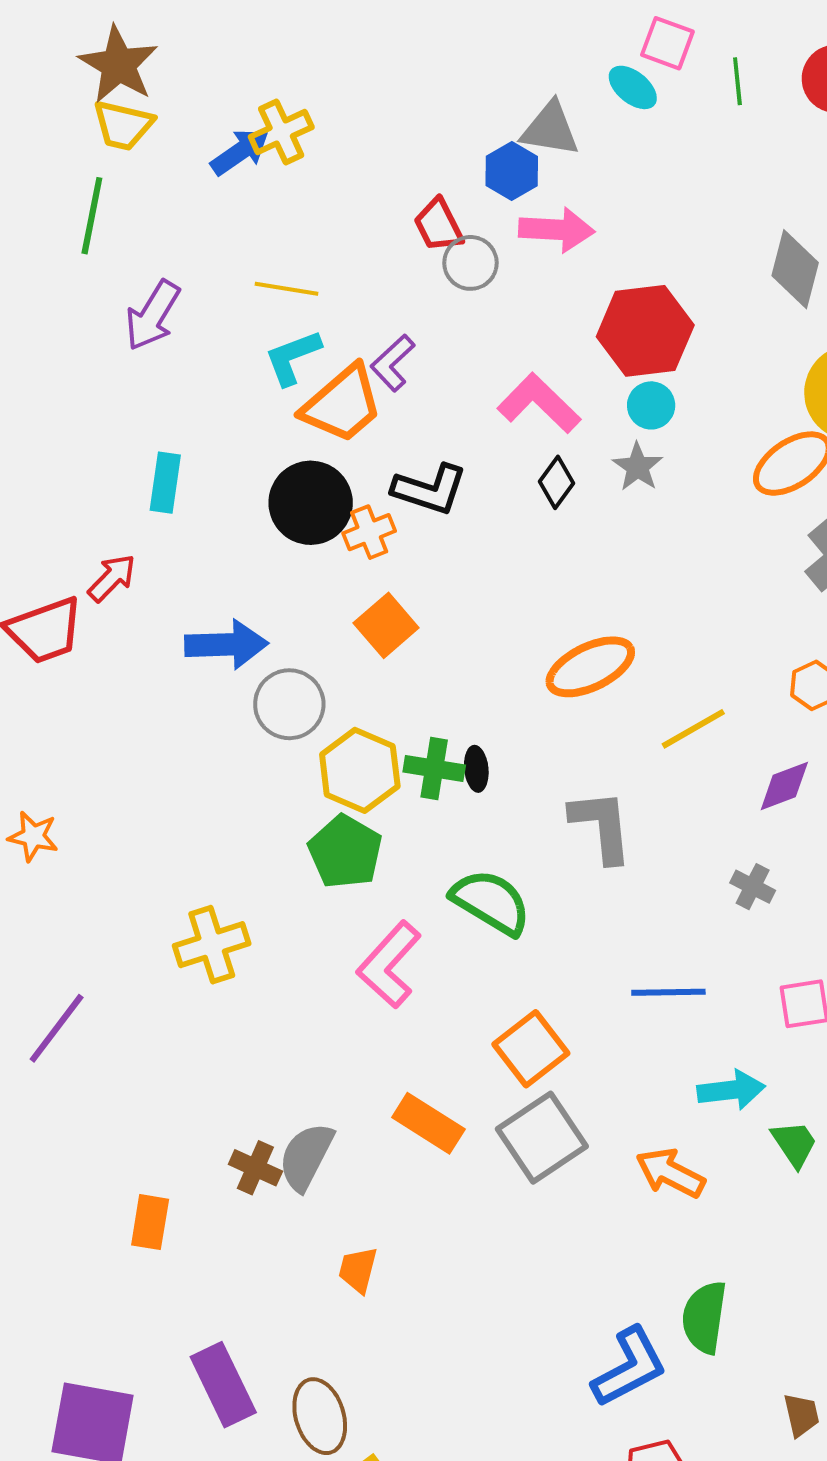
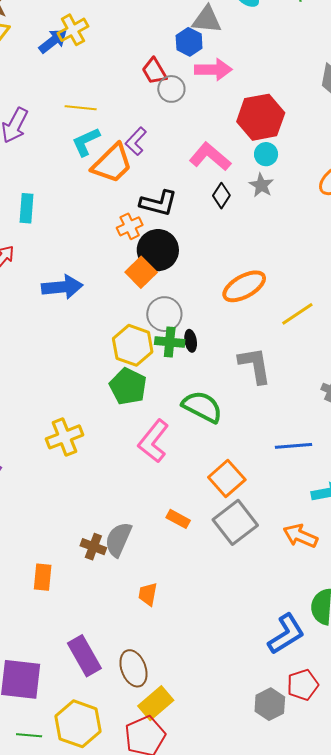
black circle: (311, 503) -> (158, 250), moved
gray circle: (289, 704) -> (164, 314), moved
orange rectangle: (428, 1123) -> (178, 519), size x0.7

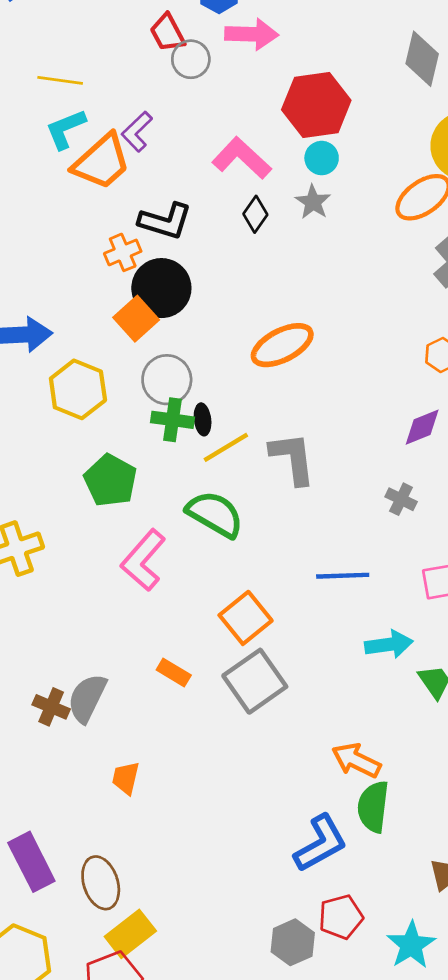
yellow line: (297, 314) -> (226, 447), moved
yellow hexagon: (133, 345) -> (78, 389), moved
orange arrow: (300, 536) -> (356, 760), moved

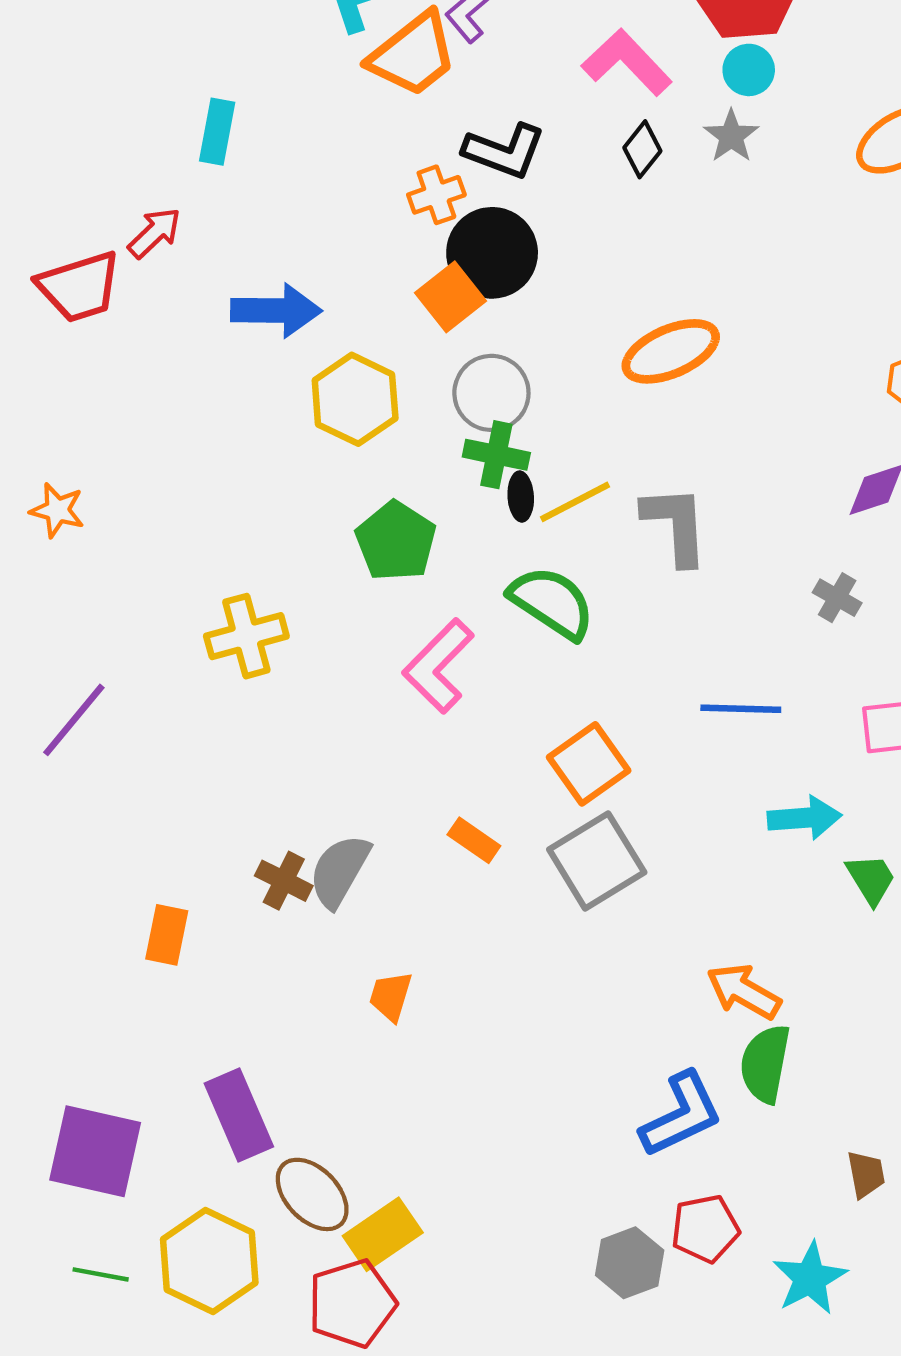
black ellipse: (203, 419) -> (521, 497), moved
brown ellipse: (101, 883) -> (312, 1194), moved, turned -30

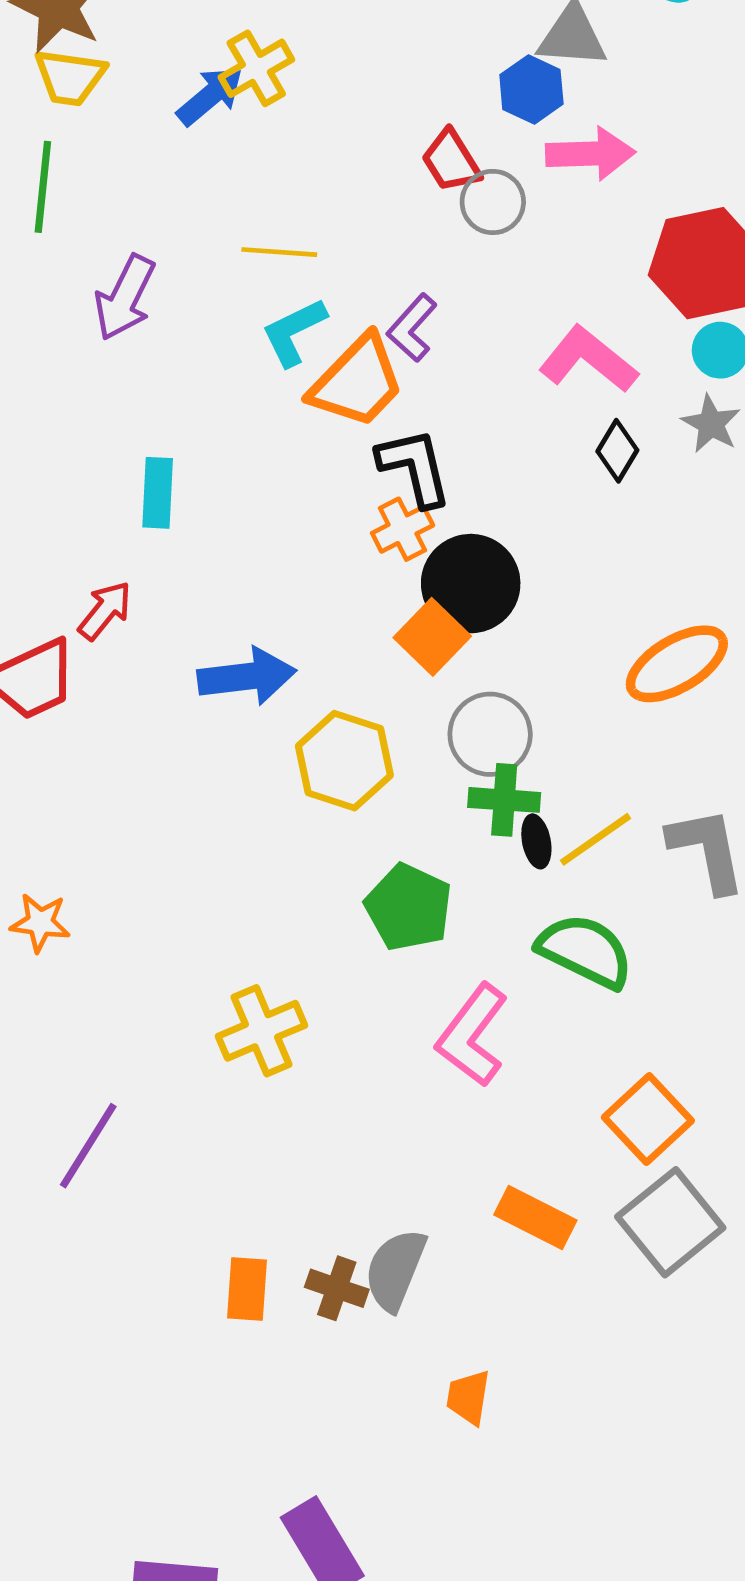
black L-shape: (504, 151) -> (415, 467), moved, turned -116
orange rectangle: (474, 840) -> (535, 1218), size x1.4
orange rectangle: (167, 935) -> (247, 1289), moved

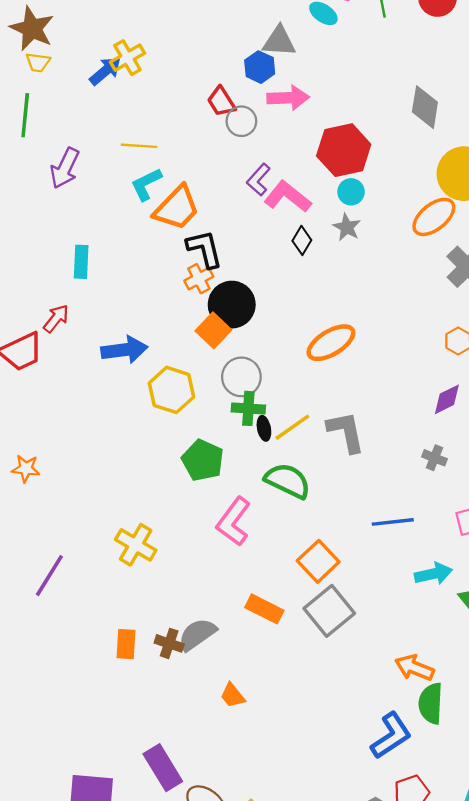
yellow trapezoid: (70, 77) -> (38, 62), size x0.7
purple L-shape: (412, 328) -> (259, 180), moved
yellow cross: (262, 1031) -> (136, 545), moved, turned -36
gray semicircle: (395, 1270) -> (197, 634), turned 33
orange trapezoid: (468, 1397) -> (233, 695), turned -48

